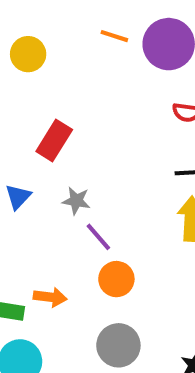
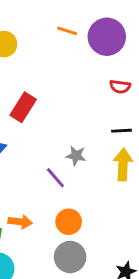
gray star: (76, 201) -> (76, 156), moved
orange circle: (116, 279) -> (69, 222), moved

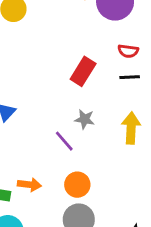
red rectangle: (23, 107) -> (83, 71), moved
black line: (121, 131) -> (130, 77), moved

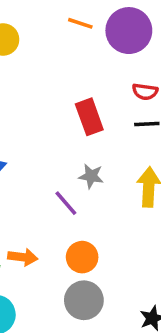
red rectangle: (83, 71) -> (89, 117), turned -52

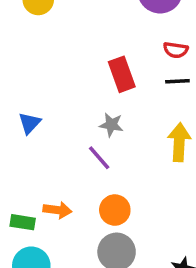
gray star: (91, 176) -> (111, 125), moved

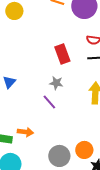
orange circle: (115, 210) -> (84, 150), moved

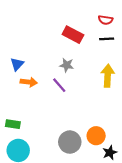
red rectangle: (62, 54) -> (73, 35), turned -42
orange arrow: (25, 132) -> (29, 82), moved

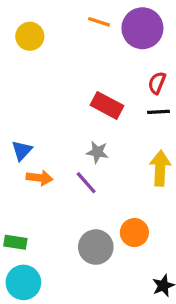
red semicircle: (106, 20) -> (157, 83), turned 104
orange circle: (96, 136) -> (134, 233), moved
gray circle: (70, 142) -> (96, 247), moved

